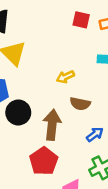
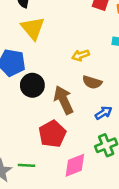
brown arrow: (52, 125) -> (64, 100), turned -36

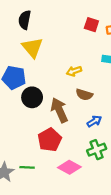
pink diamond: (75, 165) -> (69, 167), turned 50

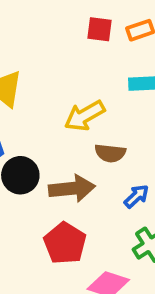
yellow arrow: (74, 71) -> (85, 116), size x1.5
brown arrow: (59, 110) -> (72, 188), turned 120

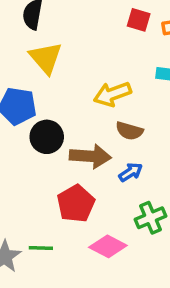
blue arrow: (136, 196) -> (131, 172), moved

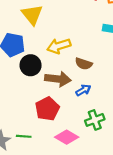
yellow arrow: (112, 94) -> (59, 46), moved

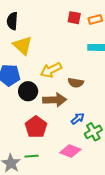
blue arrow: (83, 90) -> (78, 119), moved
red pentagon: (47, 109) -> (36, 127), moved

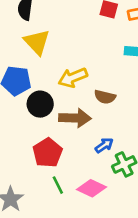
green line: (32, 156) -> (58, 185), moved, turned 64

